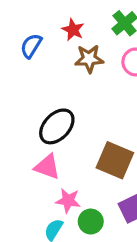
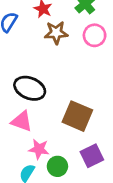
black ellipse: (57, 126) -> (30, 88), turned 68

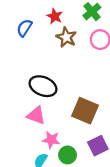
brown star: (56, 33) -> (66, 37), turned 30

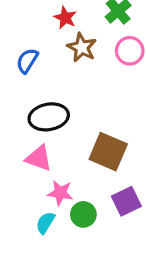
blue semicircle: (24, 28) -> (27, 61), moved
black ellipse: (43, 86) -> (49, 117), turned -32

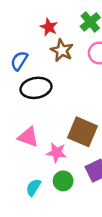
black ellipse: (49, 117) -> (36, 88), moved
pink star: (60, 193) -> (57, 152), moved

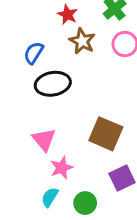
pink triangle: (28, 137) -> (44, 140), turned 30
pink star: (57, 152) -> (62, 168), moved, turned -30
green circle: (63, 181) -> (85, 203), moved

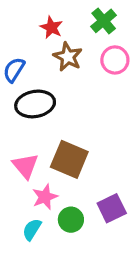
brown square: (106, 134) -> (69, 159), moved
green circle: (85, 203) -> (71, 220), moved

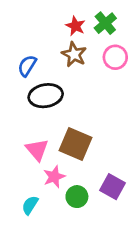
red star: (51, 27) -> (75, 26), moved
purple square: (112, 208) -> (112, 187), turned -35
cyan semicircle: (32, 229) -> (30, 205), moved

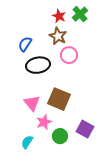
pink circle: (115, 57) -> (69, 55), moved

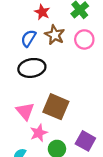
red star: (59, 16) -> (42, 12), moved
blue semicircle: (25, 44) -> (28, 38), moved
pink circle: (69, 55) -> (84, 39), moved

